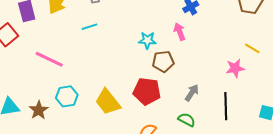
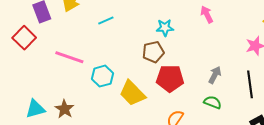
pink arrow: (180, 32) -> (207, 14), moved
brown pentagon: (163, 61) -> (153, 52), moved
cyan hexagon: (67, 96) -> (102, 76), moved

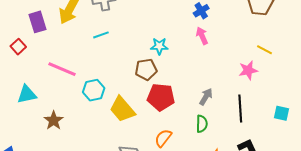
red square: (24, 38) -> (18, 47), size x0.7
green semicircle: (213, 102) -> (202, 124), turned 66
cyan triangle: (35, 109) -> (27, 94), moved

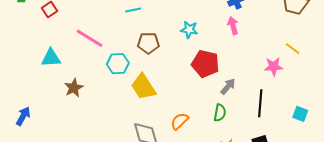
brown pentagon: (146, 70) -> (148, 43), moved
red pentagon: (161, 97) -> (205, 64), moved

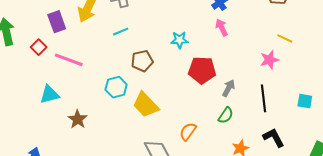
pink line: (90, 38) -> (69, 60), moved
green semicircle: (220, 113) -> (226, 115), turned 36

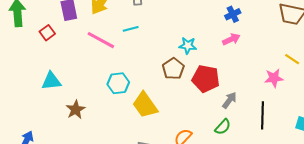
pink arrow: (222, 27) -> (231, 39), turned 84
pink line: (69, 60) -> (101, 40), moved
brown pentagon: (142, 61) -> (173, 69), moved, turned -30

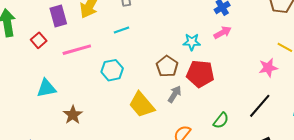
pink line: (101, 40) -> (77, 50), moved, turned -40
cyan star: (188, 46) -> (192, 42), moved
cyan hexagon: (118, 83) -> (112, 70), moved
gray arrow: (229, 100) -> (175, 94), moved
black line: (263, 115) -> (260, 106), turned 44

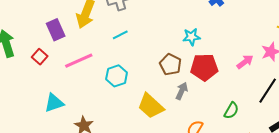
pink arrow: (223, 32) -> (245, 62), moved

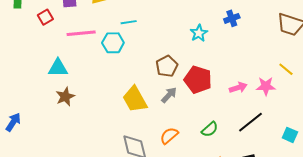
cyan star: (191, 37) -> (199, 33), moved, turned 30
cyan hexagon: (117, 76) -> (113, 43), moved
cyan triangle: (54, 103) -> (58, 68), moved

